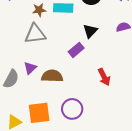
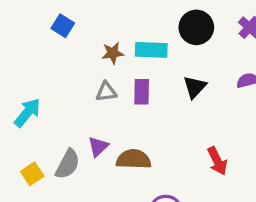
gray triangle: (35, 34) -> (106, 92), size x0.6
purple rectangle: (76, 50) -> (142, 92), moved, turned -49

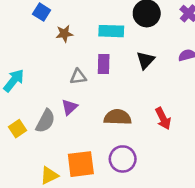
brown star: (113, 53) -> (64, 34), moved
gray triangle: (106, 92) -> (78, 77), moved
brown semicircle: (134, 159) -> (118, 117), moved

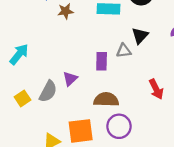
purple rectangle: (104, 64) -> (102, 61), moved
gray triangle: (78, 77) -> (124, 51), moved
brown semicircle: (118, 117) -> (106, 100), moved

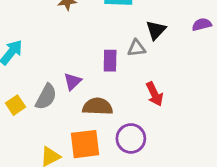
red arrow: (156, 89) -> (155, 94), moved
brown semicircle: (106, 100) -> (98, 107), moved

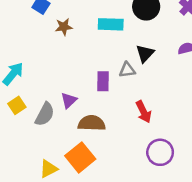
yellow square: (16, 105) -> (17, 105), moved
purple circle: (131, 138) -> (160, 152), moved
orange square: (85, 144) -> (80, 157), turned -32

